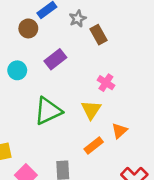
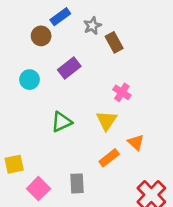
green triangle: (48, 111) -> (62, 122), size x0.7
orange triangle: (119, 131) -> (136, 142), turned -35

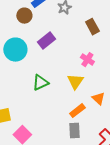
brown rectangle: (114, 42) -> (92, 27), moved
cyan circle: (30, 80) -> (15, 50), size x1.5
gray rectangle: (77, 183) -> (74, 131), moved

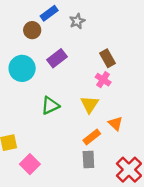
brown rectangle: (92, 27) -> (108, 58), moved

